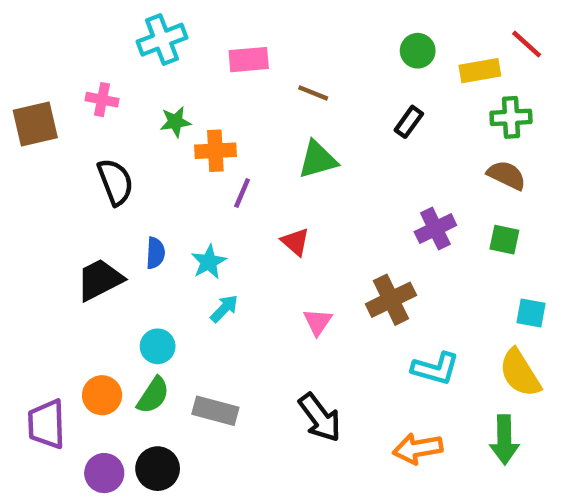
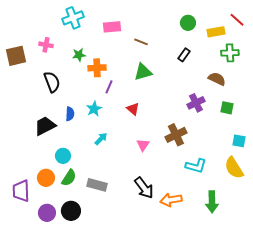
brown semicircle: (507, 175) -> (217, 79), moved
cyan star: (209, 262) -> (94, 109), moved
cyan circle: (158, 346) -> (63, 156), moved
green arrow: (504, 440) -> (212, 202), moved
orange arrow: (418, 449) -> (171, 200), moved

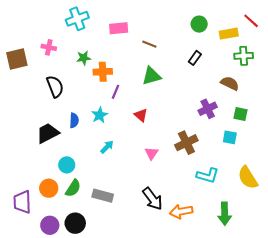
cyan square: (239, 141) -> (230, 137), moved

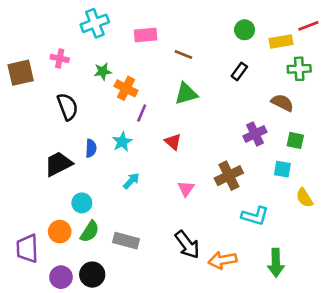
red line: (251, 21) -> (308, 26), turned -63
orange cross: (103, 72) -> (126, 88), turned 30
yellow semicircle: (248, 178) -> (304, 198), moved, size x0.7

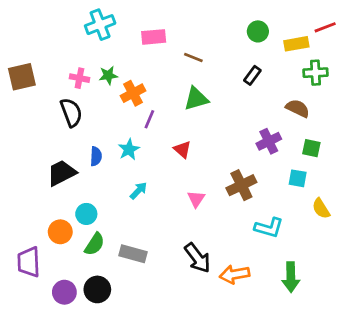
pink cross: (60, 58) -> (79, 78), moved
orange cross: (126, 88) -> (133, 93), turned 35
orange circle: (60, 232) -> (60, 232), moved

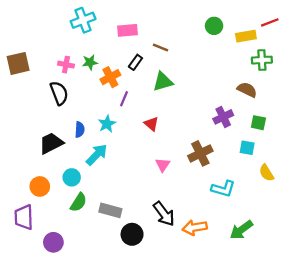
black rectangle: (252, 75) -> (135, 62), moved
cyan arrow: (138, 191) -> (97, 155), moved, size x1.5
orange circle: (60, 232) -> (40, 186), moved
green arrow: (291, 277) -> (241, 230), turned 55
black circle: (97, 289) -> (132, 234), moved

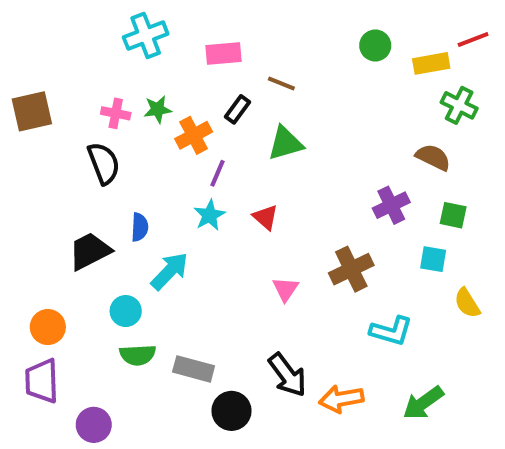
green cross: (262, 60) -> (459, 105), turned 30
cyan star: (107, 124) -> (210, 215), moved
orange circle: (40, 186) -> (48, 327), moved
green semicircle: (78, 202) -> (138, 355), turned 54

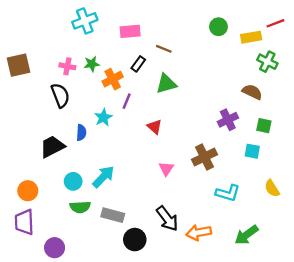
cyan star: (210, 215) -> (103, 117), moved
cyan arrow: (170, 271) -> (103, 177), moved
yellow semicircle: (467, 303) -> (272, 188), moved

